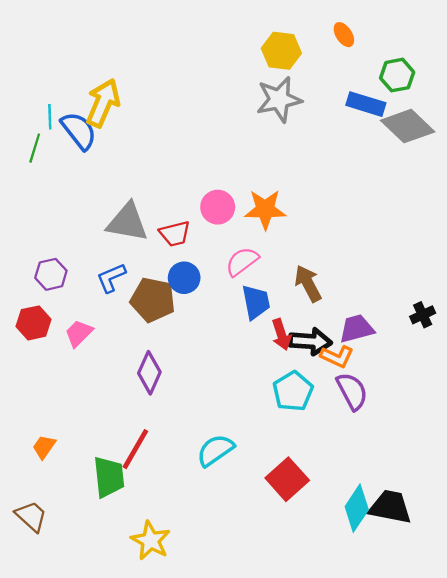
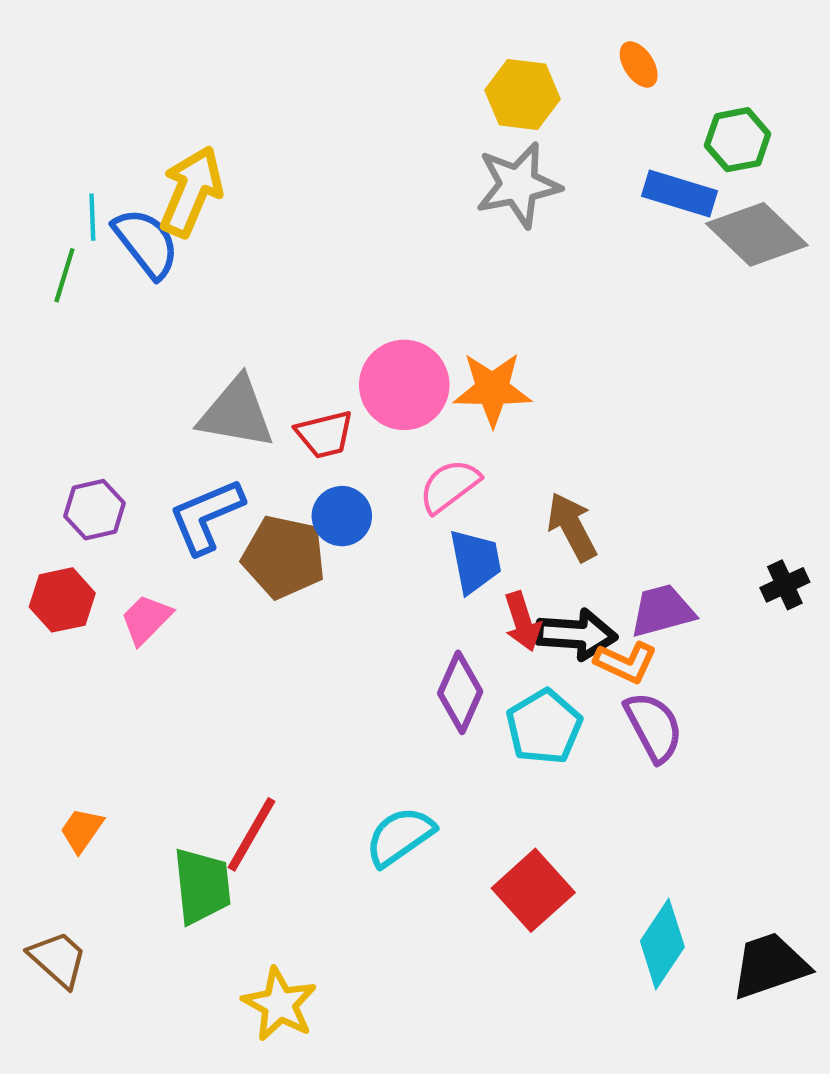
pink circle: (218, 207) -> (404, 385), size x1.4
blue L-shape: (111, 278) -> (206, 516), size x1.4
purple diamond: (149, 373) -> (460, 692), moved
black trapezoid: (390, 507) -> (770, 966), moved, turned -30

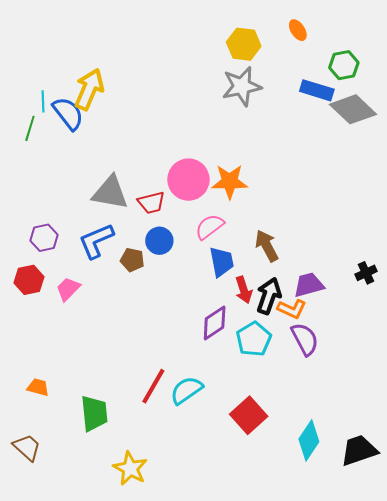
brown pentagon: (284, 557) -> (132, 260), size x0.6
black arrow: (576, 634) -> (269, 296), turned -75
purple diamond: (460, 692) -> (215, 323), turned 33
orange trapezoid: (82, 830) -> (38, 387), turned 70
red line: (252, 834) -> (153, 386), moved

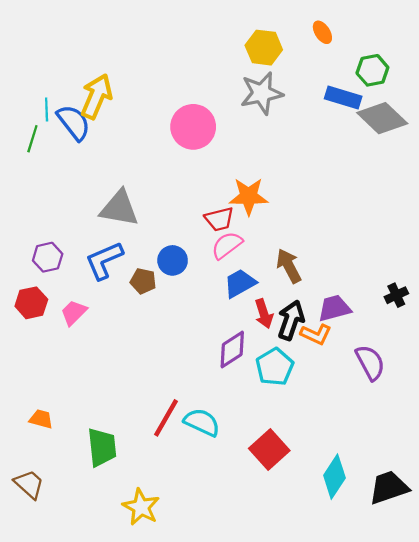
pink circle: (188, 180) -> (193, 127), moved
red trapezoid: (151, 203) -> (219, 219), moved
blue trapezoid: (222, 262) -> (240, 283), turned -108
purple semicircle: (305, 339) -> (370, 363), moved
cyan semicircle: (186, 390) -> (202, 422), turned 60

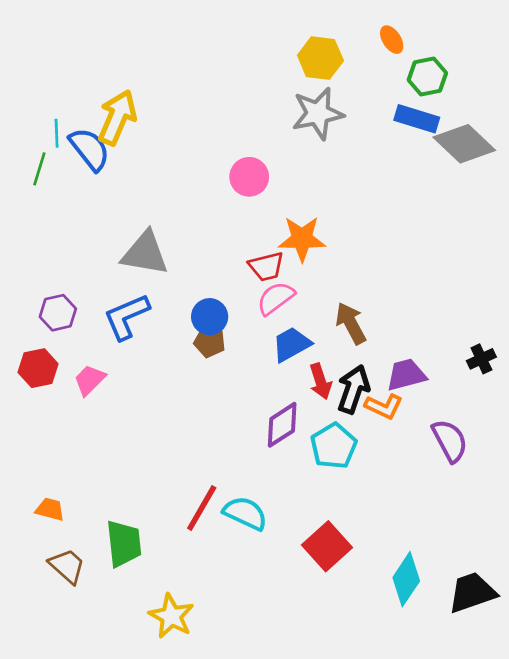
green hexagon: (372, 70) -> (427, 77), moved
pink circle: (193, 127) -> (249, 177), moved, size x0.7
brown pentagon: (143, 281) -> (210, 342), moved
brown trapezoid: (29, 484) -> (67, 566), moved

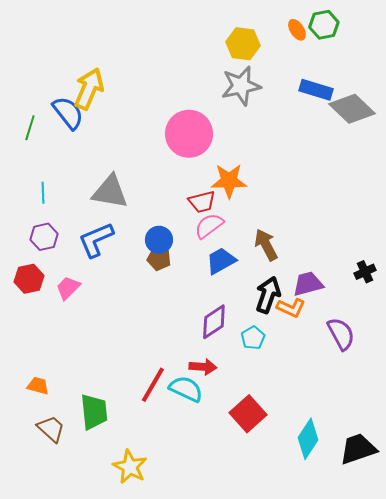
green hexagon: (427, 77) -> (324, 25), moved
cyan line: (57, 133) -> (43, 193), moved
pink circle: (249, 177) -> (189, 134), size x1.6
red arrow: (320, 381) -> (203, 367), moved, turned -68
cyan pentagon: (334, 446) -> (253, 338), size x0.7

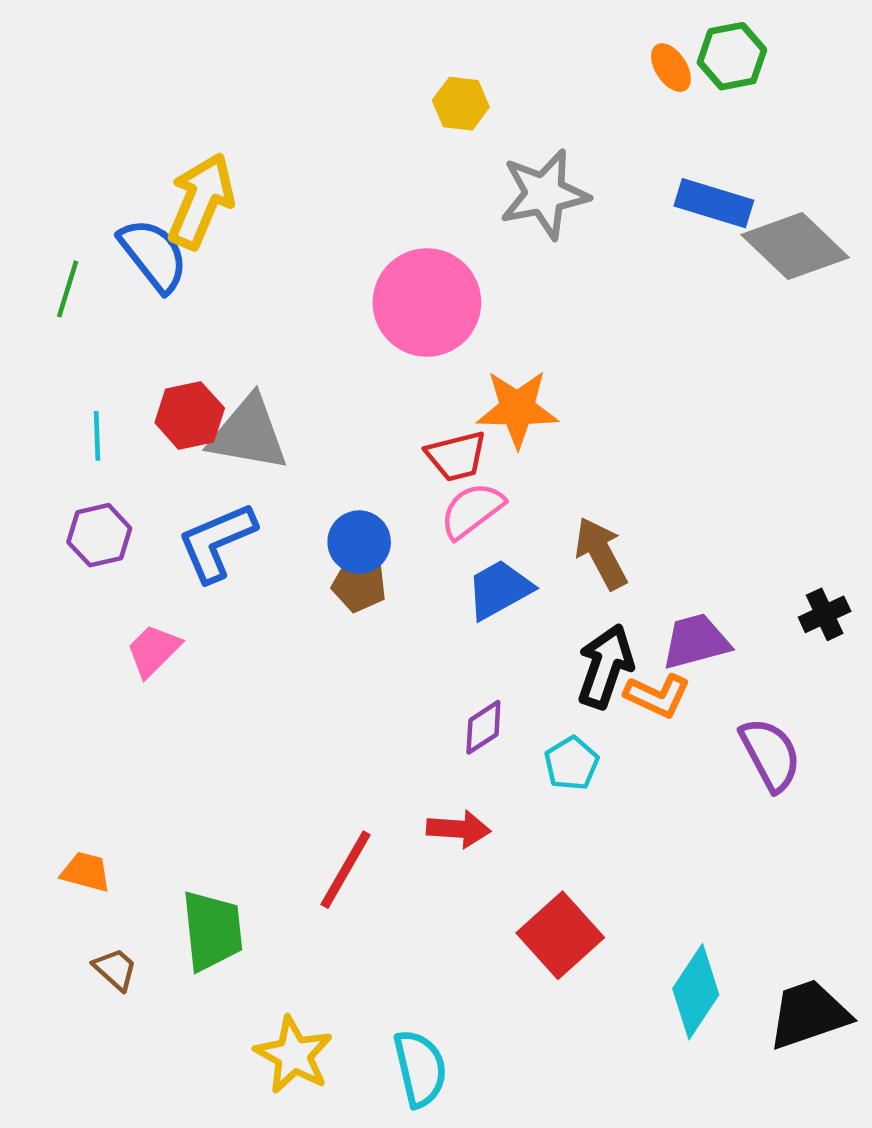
yellow hexagon: (243, 44) -> (461, 104), moved, size x0.7
red hexagon: (29, 279) -> (190, 415), moved
purple diamond: (214, 322) -> (483, 727), size x0.7
cyan semicircle: (186, 389) -> (420, 1068), moved, turned 52
brown trapezoid: (51, 429) -> (115, 969), size x0.7

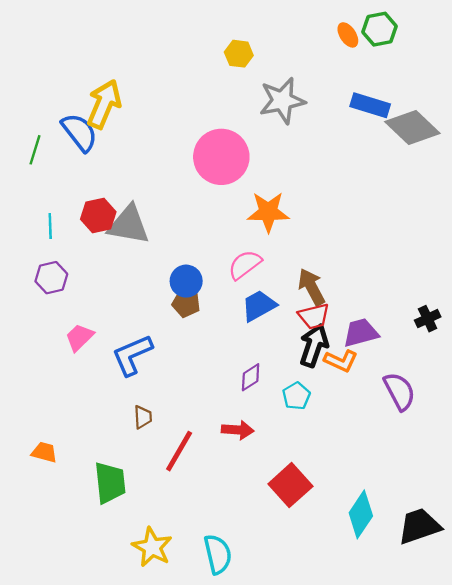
red trapezoid: (456, 456) -> (314, 316), moved
blue L-shape: (217, 542) -> (132, 355), moved
brown trapezoid: (115, 969) -> (143, 417), moved, turned 45

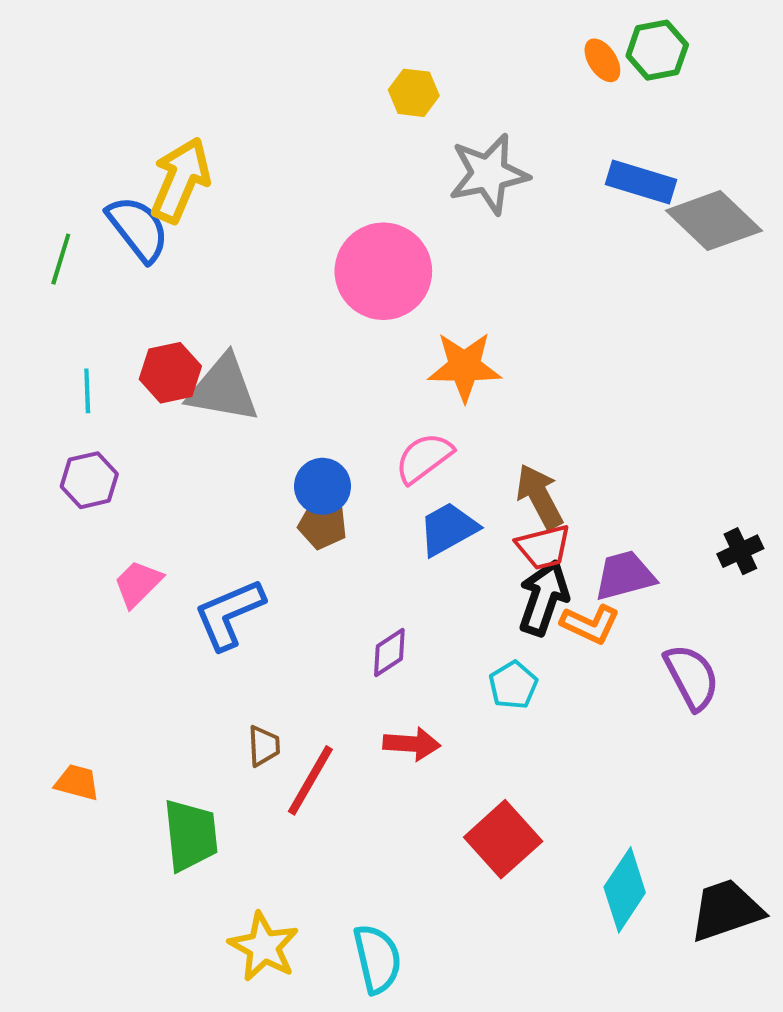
purple diamond: (251, 377) -> (389, 653), moved
brown trapezoid: (143, 417) -> (264, 746), moved

